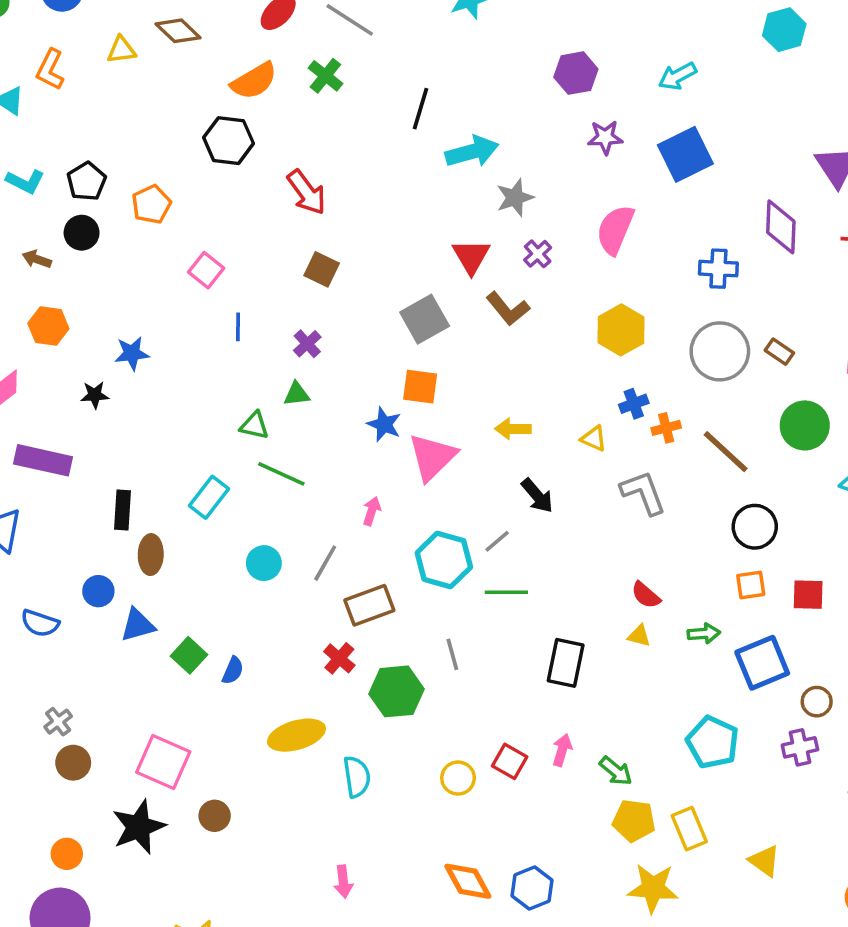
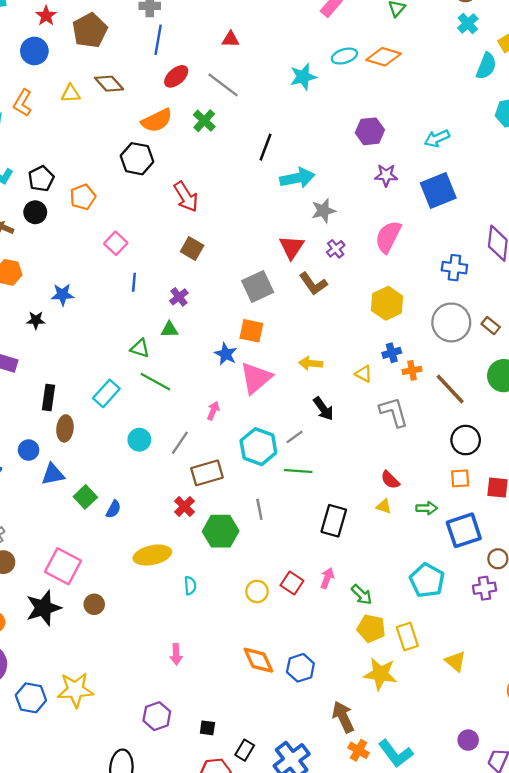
cyan semicircle: (357, 777) -> (190, 586), size x0.7

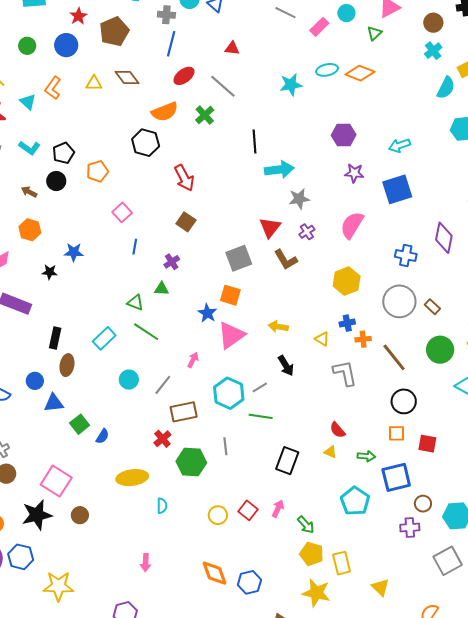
black line: (265, 147) -> (255, 141), turned -30
cyan pentagon: (427, 580) -> (355, 501), moved
blue hexagon: (31, 698) -> (21, 557), moved

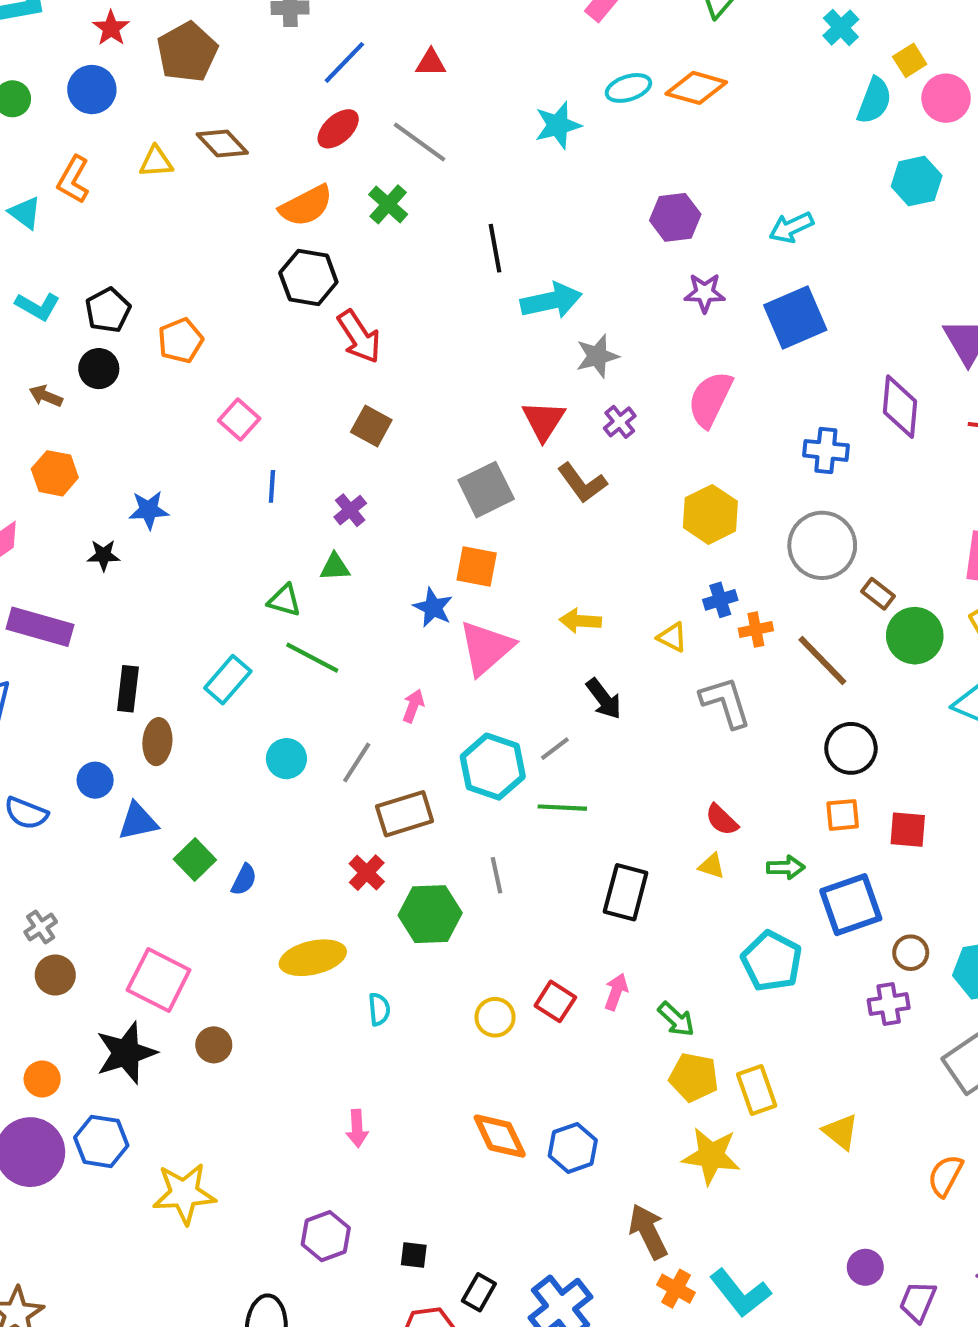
blue line: (171, 44) -> (344, 62), moved, turned 35
black hexagon: (146, 143) -> (308, 277), moved
brown rectangle: (432, 307) -> (878, 594), moved

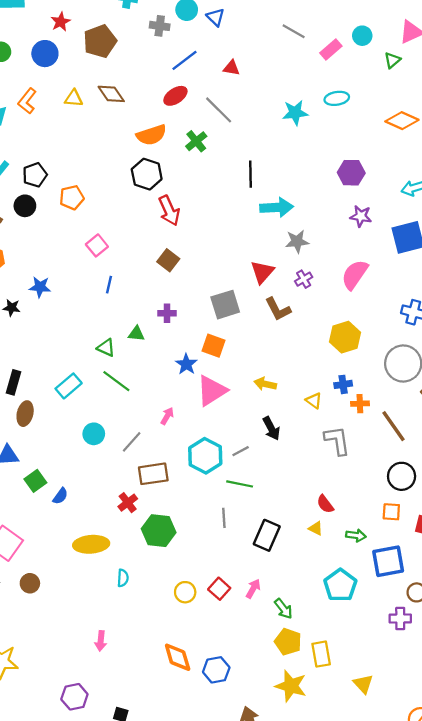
orange diamond: (696, 88) -> (402, 121), moved
purple cross: (350, 510) -> (167, 313), moved, turned 30
gray line: (497, 875) -> (224, 518), moved

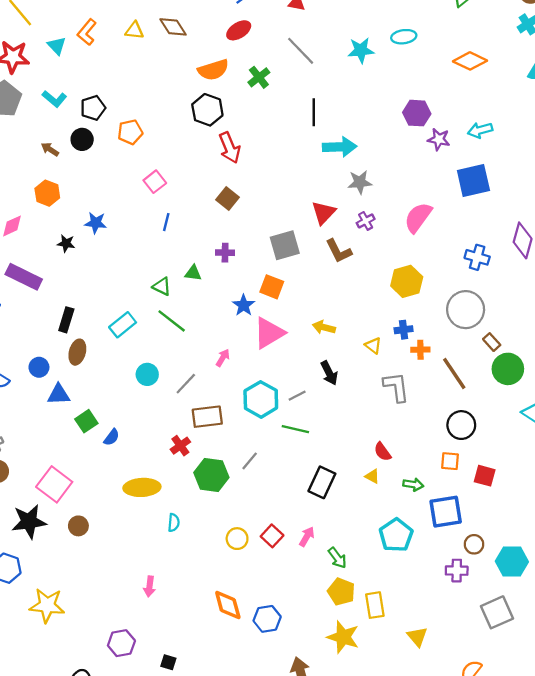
gray line: (219, 110) -> (301, 51), moved
purple star: (361, 216) -> (439, 139), moved
gray line: (224, 518) -> (250, 461), moved, turned 42

